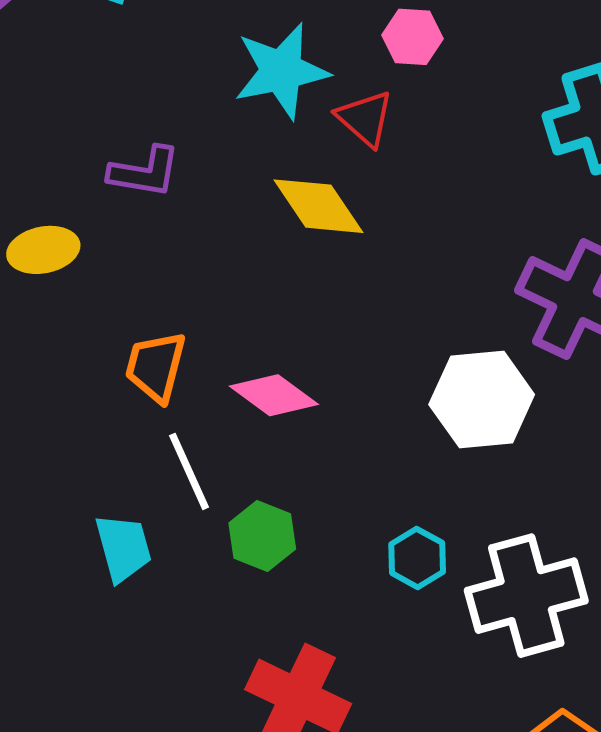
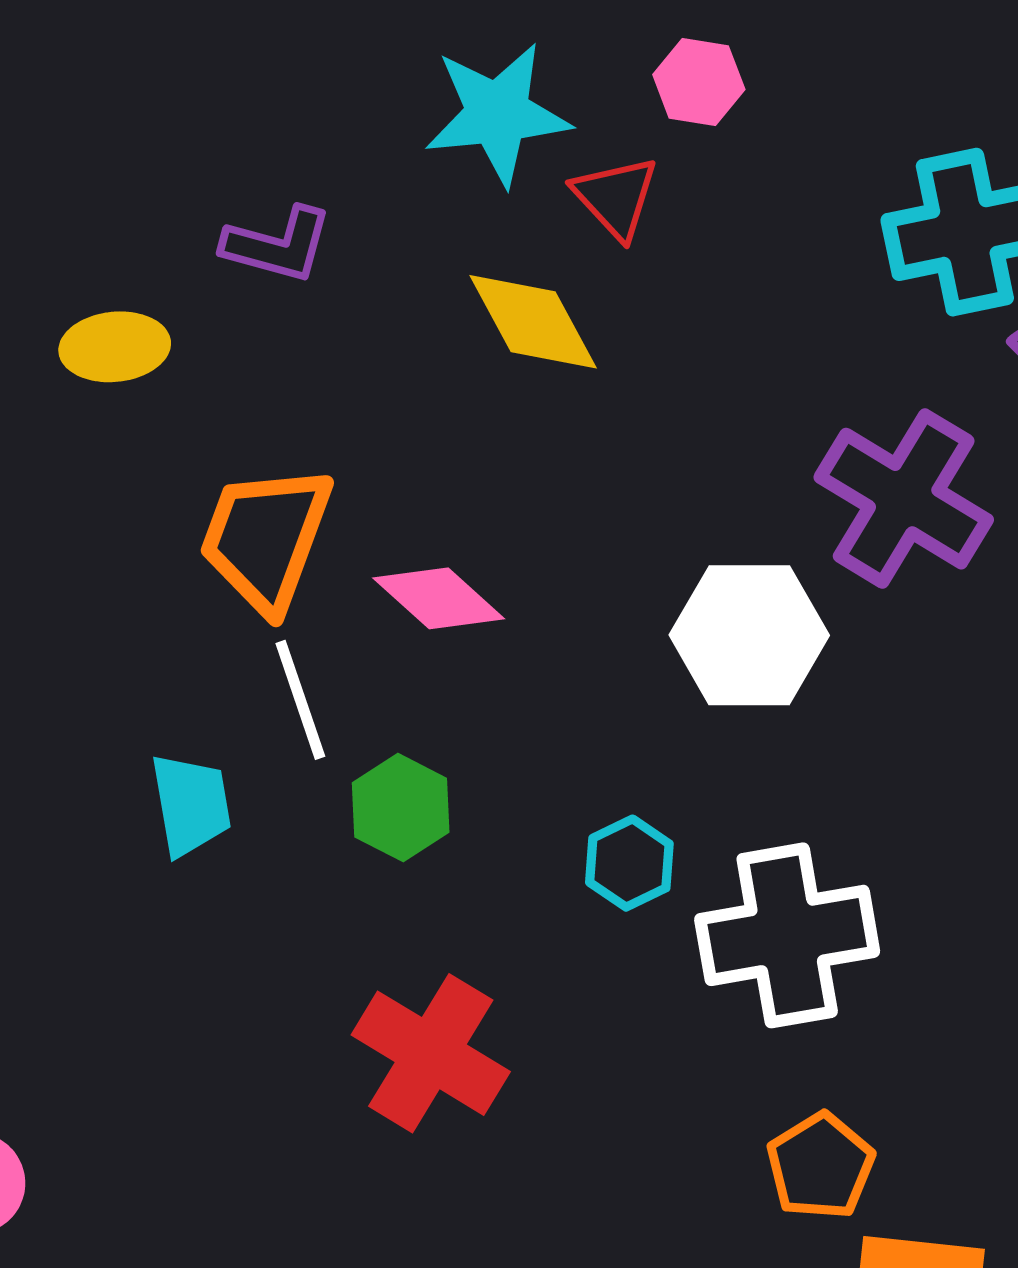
orange trapezoid: (156, 367) -> (266, 538), size x1.4

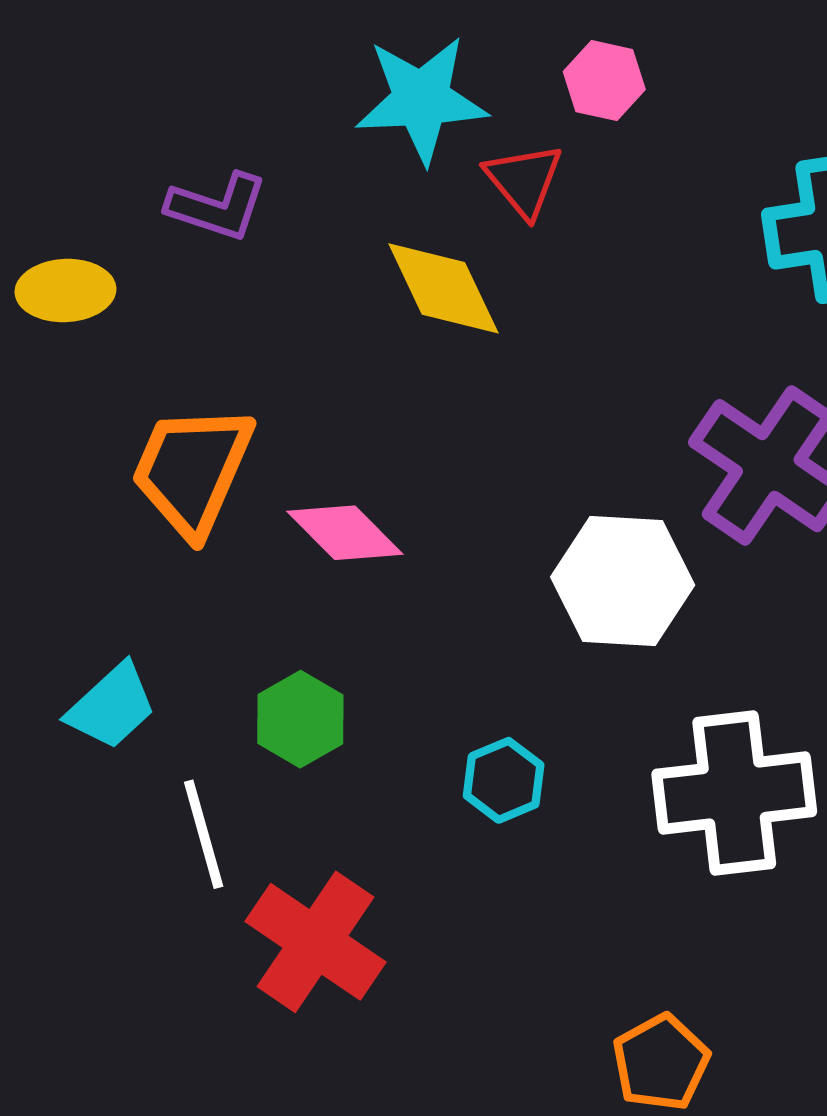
white line: (300, 700) -> (204, 834), moved
cyan trapezoid: (191, 805) -> (112, 706), turned 54
white cross: (787, 935) -> (734, 793), moved

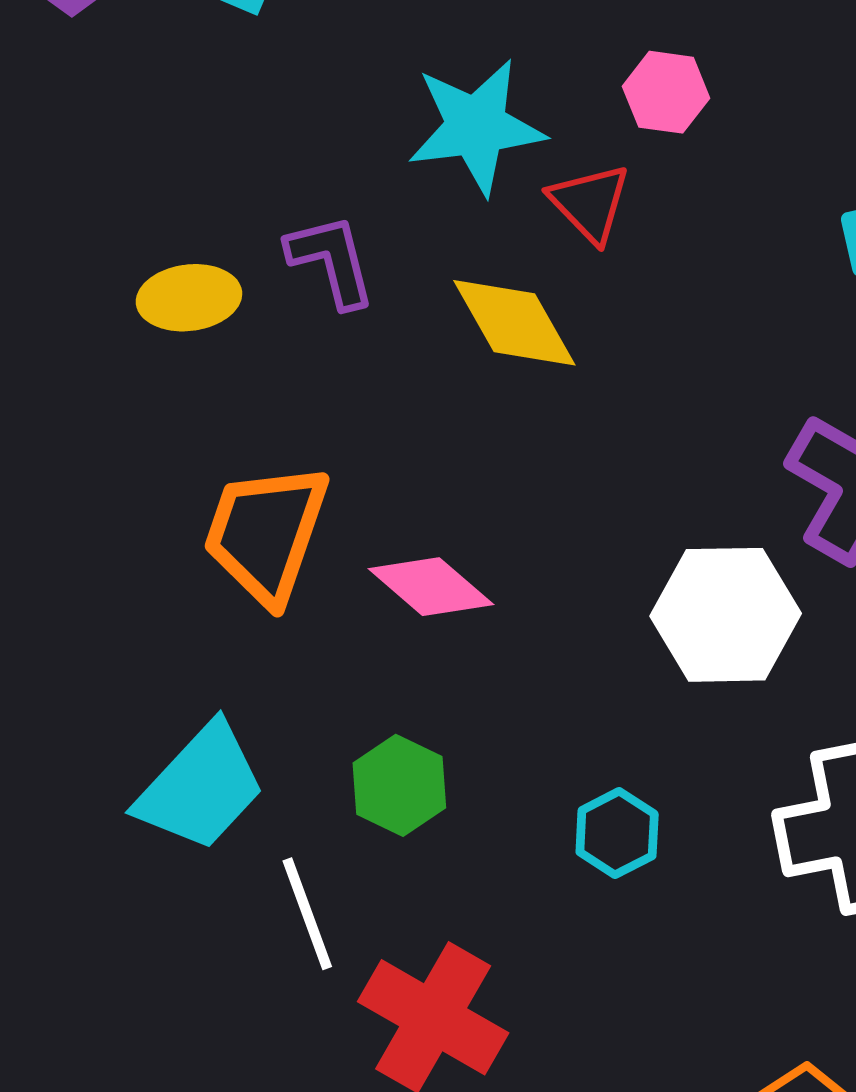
purple L-shape: (217, 207) -> (331, 261), moved, turned -118
yellow ellipse: (65, 291) -> (189, 298), moved
cyan trapezoid: (112, 706) -> (201, 787), size x1.4

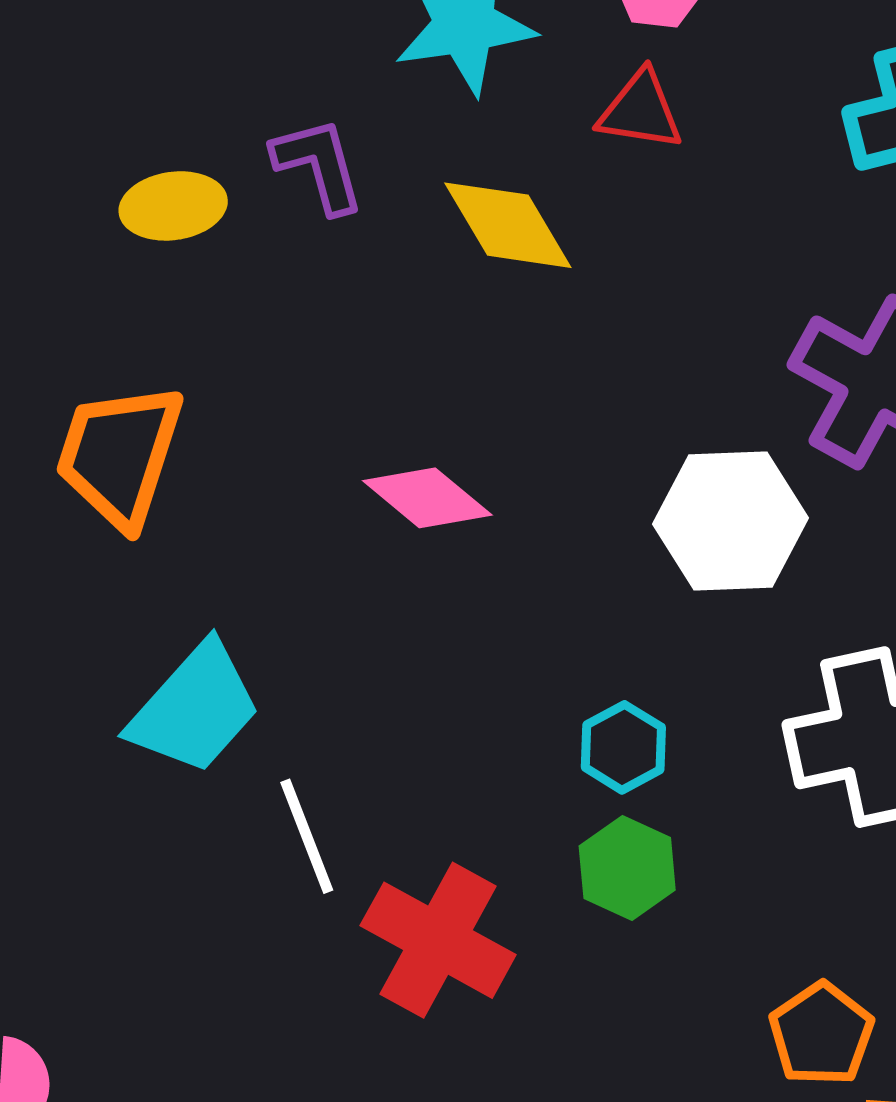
red triangle: (590, 203) -> (640, 111), moved, turned -36
orange trapezoid: (266, 533) -> (119, 455), moved
green hexagon: (399, 785) -> (627, 868), moved

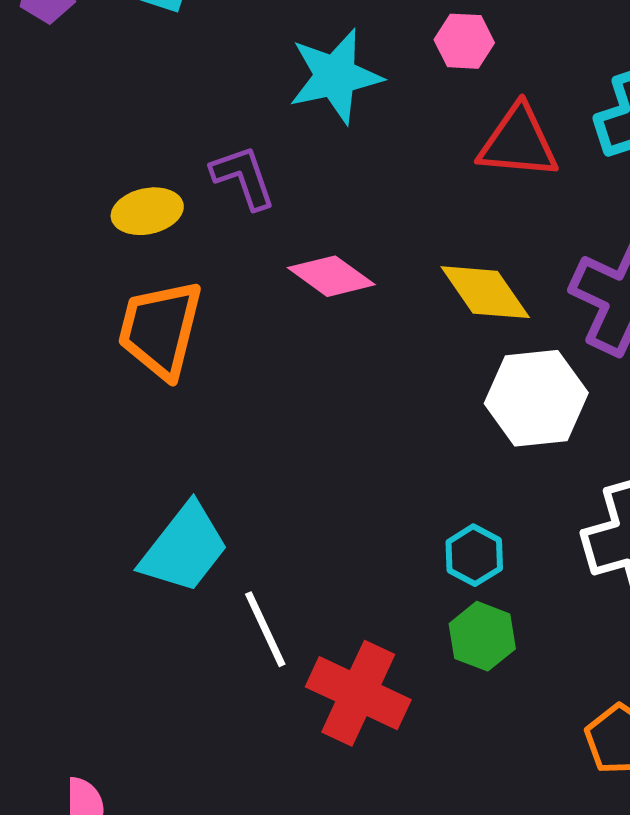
red triangle: (640, 111) -> (518, 142), moved, size x1.4
yellow diamond: (508, 225) -> (485, 292), moved
orange trapezoid: (119, 455) -> (160, 329), moved
pink diamond: (427, 498) -> (331, 276), moved

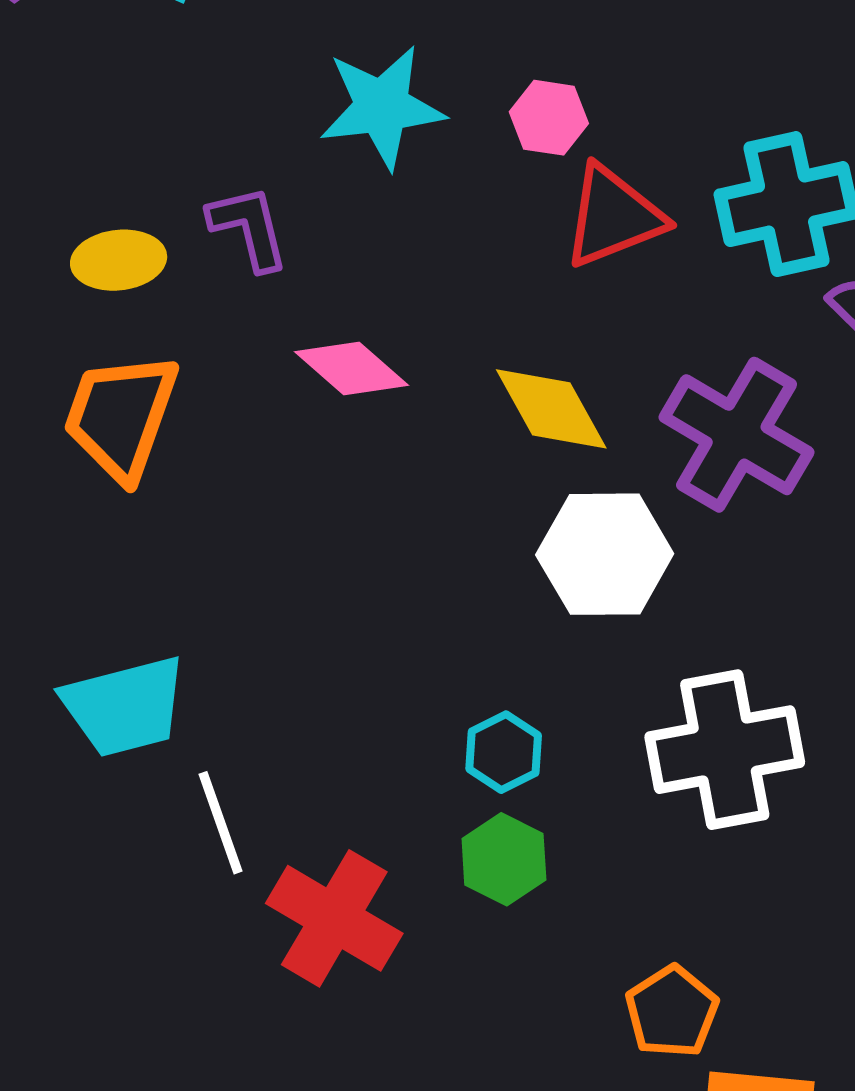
pink hexagon: (464, 41) -> (549, 118), moved
red triangle: (518, 142) -> (613, 217), turned -32
cyan trapezoid: (184, 548) -> (125, 706), turned 32

